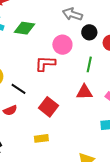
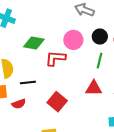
green diamond: (24, 28) -> (34, 43), moved
black circle: (89, 32) -> (100, 37), moved
black line: (19, 89) -> (28, 83), turned -42

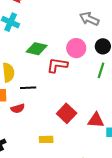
red triangle: (94, 88) -> (96, 120), moved
red square: (57, 102) -> (67, 113), moved

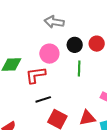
black line: (28, 88) -> (43, 99), moved

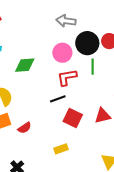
black circle: (75, 45) -> (87, 43), size x1.5
red L-shape: (36, 75) -> (67, 77), moved

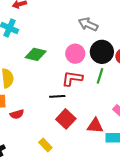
yellow rectangle: (61, 149) -> (45, 145), turned 48

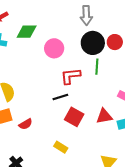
gray arrow: (88, 24) -> (86, 15), moved, turned -102
green diamond: (36, 54) -> (27, 32), moved
pink circle: (75, 54) -> (54, 48), moved

